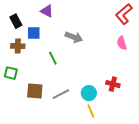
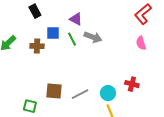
purple triangle: (47, 11) -> (76, 19), moved
black rectangle: (16, 21) -> (35, 11), moved
green line: (53, 58) -> (72, 39), moved
green square: (11, 73) -> (30, 106), moved

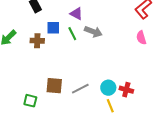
red cross: (132, 84) -> (126, 90), moved

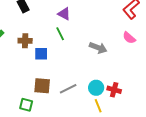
blue square: (53, 28) -> (41, 54), moved
gray arrow: (93, 32) -> (98, 48), moved
pink semicircle: (141, 38) -> (129, 38), turned -32
green square: (30, 101) -> (26, 105), moved

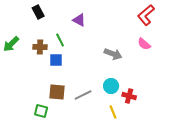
green line: (60, 34) -> (60, 40), moved
cyan circle: (96, 88) -> (111, 86), moved

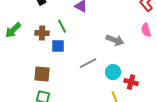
pink semicircle: (144, 44) -> (146, 30), turned 32
brown square: (57, 92) -> (42, 74), moved
gray line: (83, 95) -> (88, 63), moved

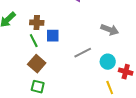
green line: (62, 26) -> (34, 41), moved
brown square: (42, 74) -> (37, 64), turned 36

